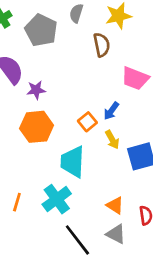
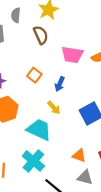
orange square: (87, 122) -> (34, 75), moved
yellow arrow: (112, 140) -> (54, 108), moved
cyan trapezoid: (73, 162) -> (39, 130), turned 125

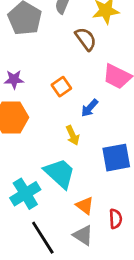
brown semicircle: (41, 35) -> (86, 39), turned -30
cyan trapezoid: (39, 130) -> (60, 173), moved

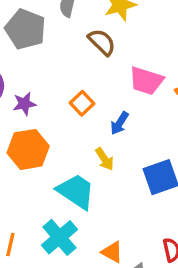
cyan trapezoid: (60, 173) -> (76, 191), moved
orange triangle: (85, 206) -> (112, 252), moved

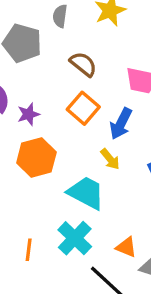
brown semicircle: (102, 42) -> (83, 64), moved
orange square: (82, 103) -> (83, 108), size x1.4
blue arrow: (119, 123) -> (121, 124), size x1.4

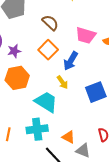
cyan cross: (75, 238) -> (37, 129), turned 35

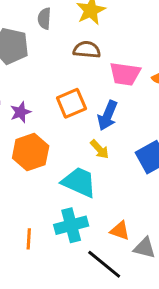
brown semicircle: (50, 23) -> (87, 50), moved, turned -30
orange square: (48, 50) -> (71, 103), turned 30

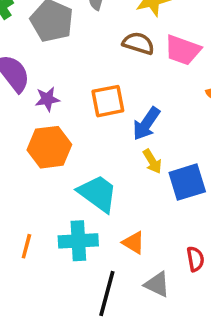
pink trapezoid: (125, 74) -> (183, 50), moved
yellow arrow: (100, 149) -> (152, 161), moved
orange triangle: (120, 231) -> (134, 243), moved
black line: (104, 264) -> (107, 293), turned 54

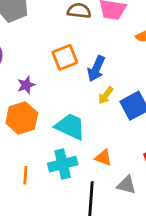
purple star: (47, 99) -> (26, 85), moved
orange hexagon: (49, 147) -> (22, 118), moved
yellow arrow: (152, 161) -> (106, 95), turned 78

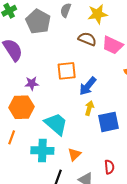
yellow arrow: (106, 95) -> (89, 108), turned 144
orange triangle: (103, 158) -> (74, 154), turned 40
orange line: (25, 175) -> (12, 137), moved

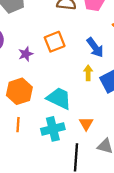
purple star: (32, 83) -> (26, 54), moved
blue arrow: (88, 86) -> (95, 47), moved, turned -60

